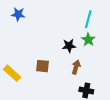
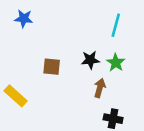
green star: (88, 40) -> (116, 63), moved
brown square: (43, 66) -> (52, 67), moved

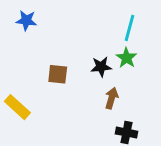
green star: (116, 63) -> (126, 58), moved

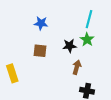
blue star: (26, 20) -> (41, 23), moved
yellow rectangle: (17, 107) -> (12, 73), turned 30

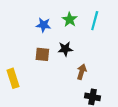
green star: (87, 40) -> (70, 20), moved
black star: (70, 46) -> (65, 49), moved

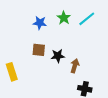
cyan line: (95, 21) -> (87, 19), turned 36
black star: (65, 49) -> (58, 56), moved

